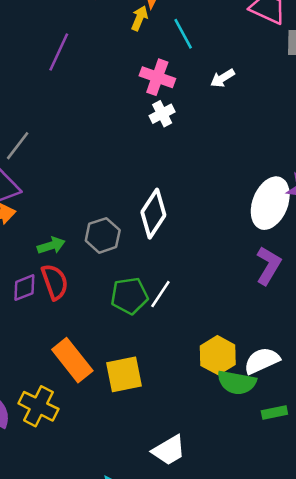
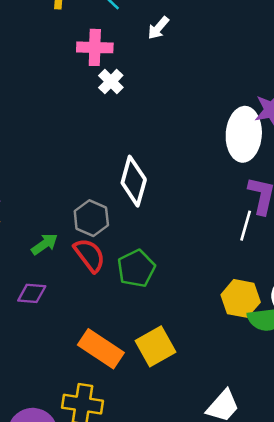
red semicircle: (55, 282) -> (90, 255), moved
purple diamond: (24, 288) -> (32, 293), turned 44
white line: (160, 294) -> (246, 226), moved

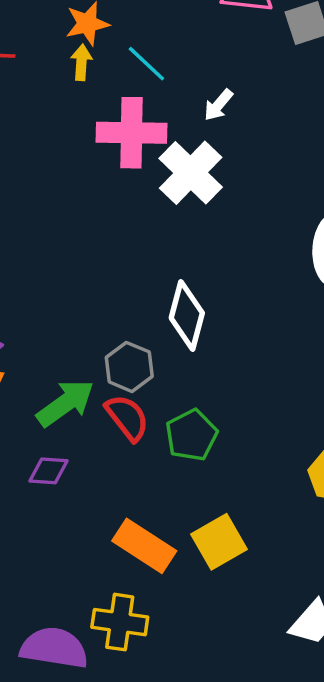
pink cross: (95, 47) -> (131, 133), size x1.4
white cross: (111, 81) -> (191, 173), moved, size x1.8
green arrow: (45, 244) -> (65, 403), size x1.6

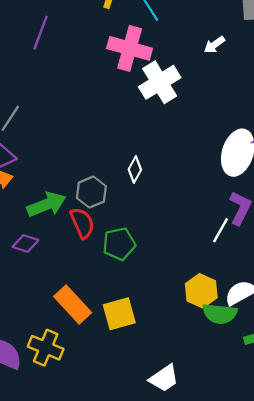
white arrow: (218, 105) -> (214, 45), moved
white diamond: (187, 315) -> (135, 170), size x0.6

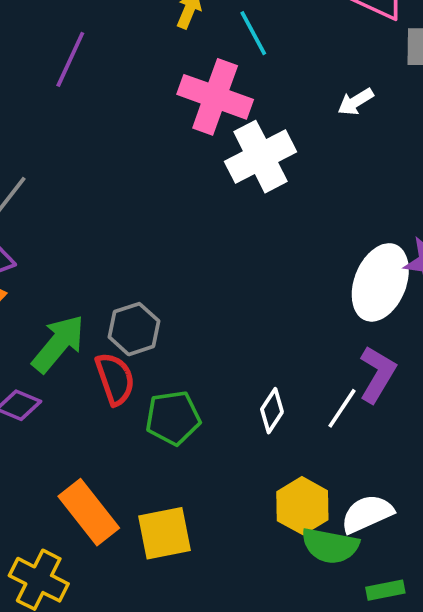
white diamond: (135, 170) -> (272, 411), moved
green arrow: (46, 204) -> (58, 344), turned -33

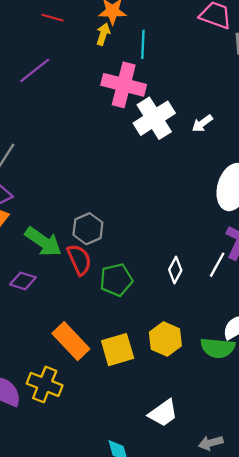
cyan line: (253, 33) -> (143, 44), turned 36
purple line: (70, 59) -> (35, 70), turned 32
white arrow: (356, 102) -> (202, 123), moved
green arrow: (58, 344) -> (43, 242), turned 90
yellow hexagon: (302, 506) -> (165, 339), moved

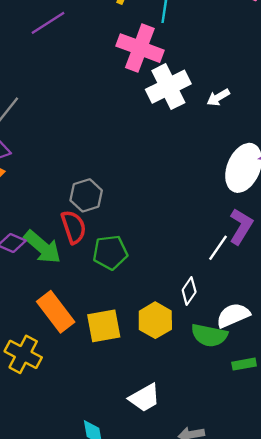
green arrow: (43, 242) -> (43, 247), moved
white diamond: (175, 270) -> (189, 291), moved

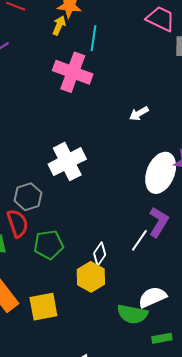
white cross: (168, 87) -> (67, 162), moved
white diamond: (189, 291) -> (100, 254), moved
yellow hexagon: (155, 320) -> (91, 277), moved

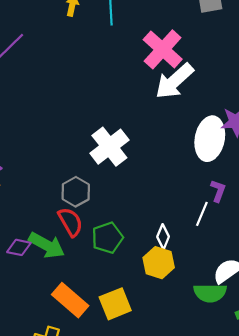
pink cross: (73, 72) -> (163, 49), moved, turned 33
white arrow: (139, 114) -> (174, 81), size x2.0
purple L-shape: (159, 222) -> (218, 191), size x0.7

